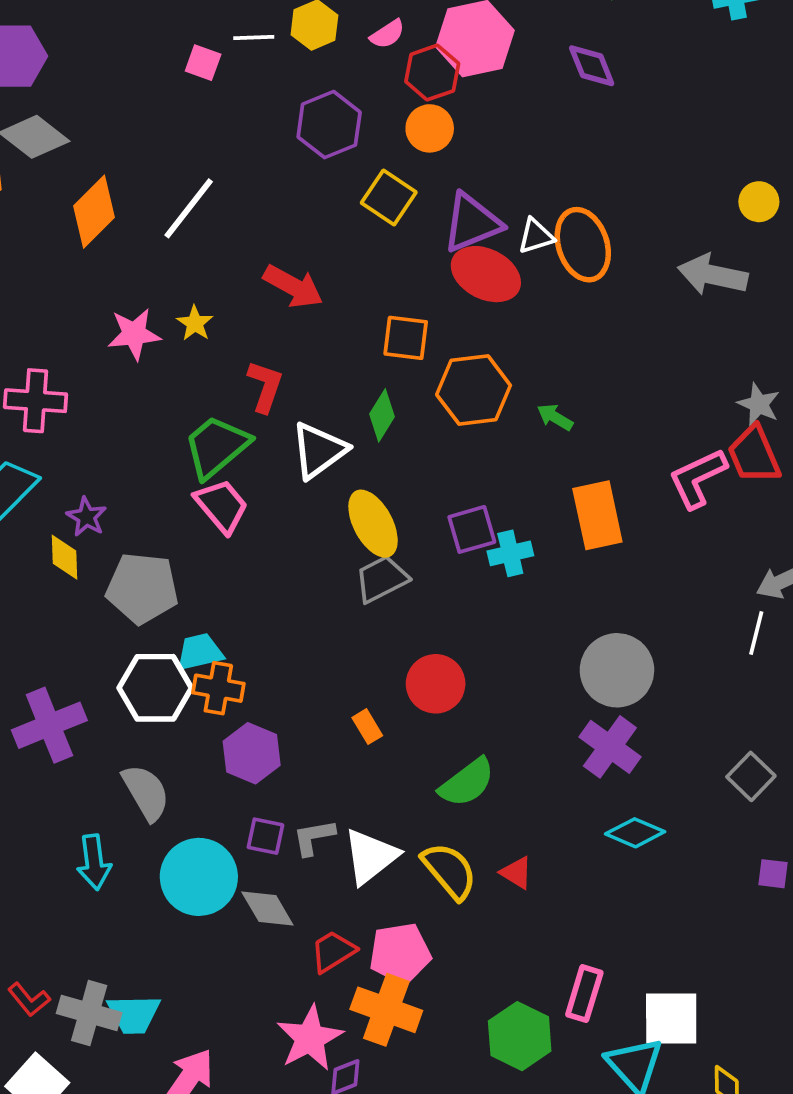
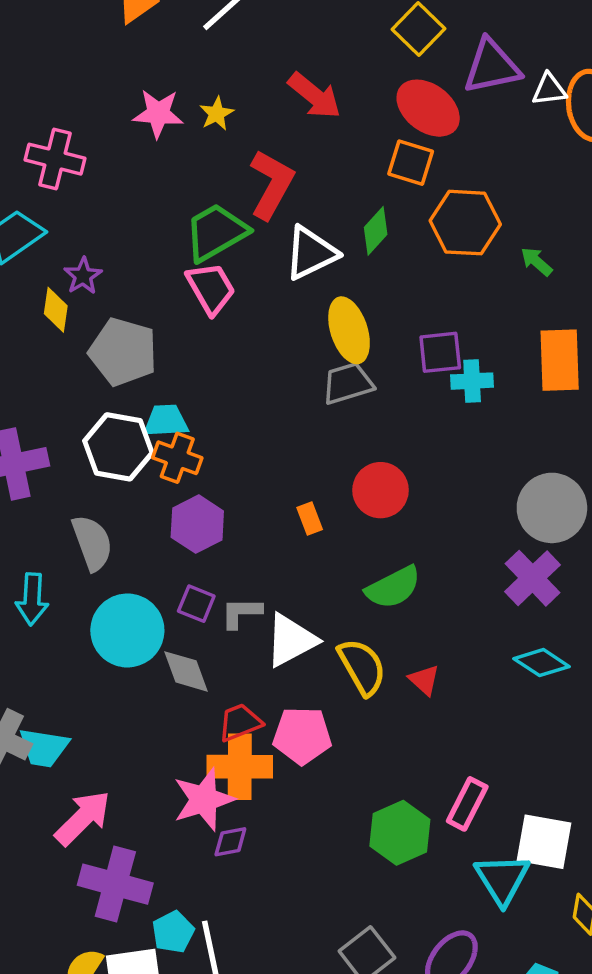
red ellipse: (486, 274) -> (428, 108), moved
red L-shape: (265, 386) -> (272, 184), size x1.4
orange cross: (386, 1010) -> (240, 767), moved, turned -30

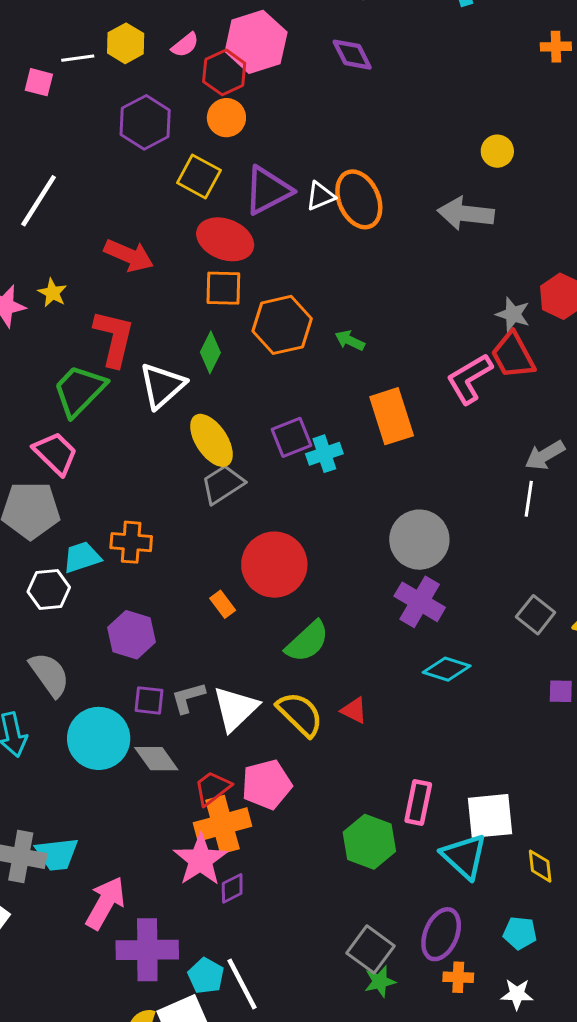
pink trapezoid: (211, 288) -> (55, 453), moved
white hexagon: (118, 447) -> (49, 590), size x0.7
orange cross: (177, 458) -> (131, 542), moved
red circle: (381, 490) -> (274, 565), size x1.4

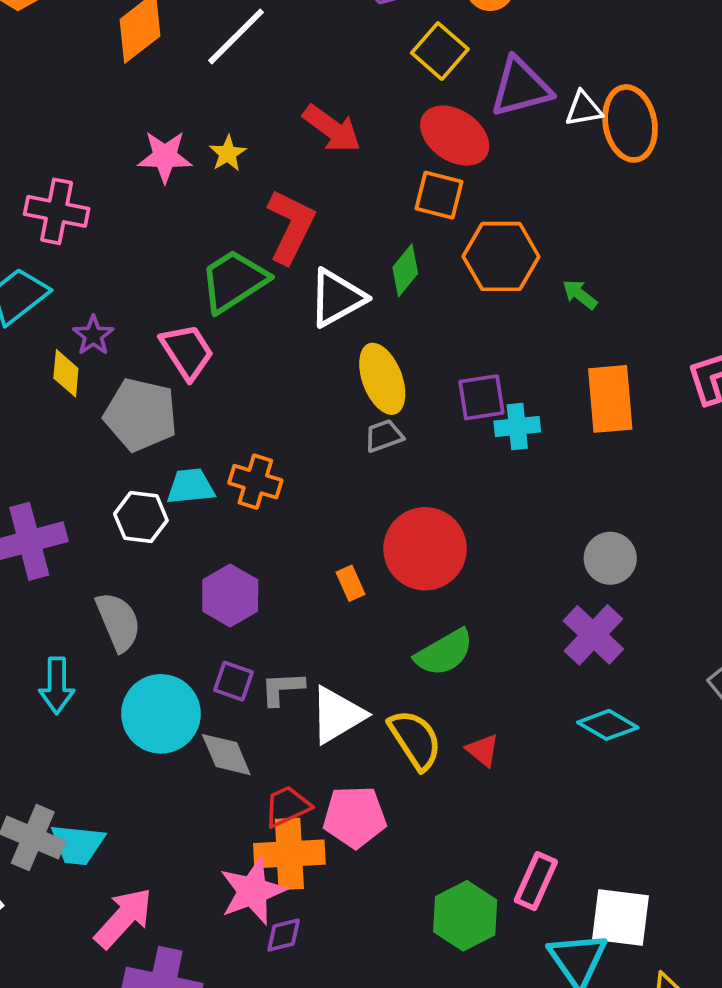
gray trapezoid: (223, 484) -> (384, 436), size x0.7
gray circle: (419, 540) -> (610, 558), size x0.7

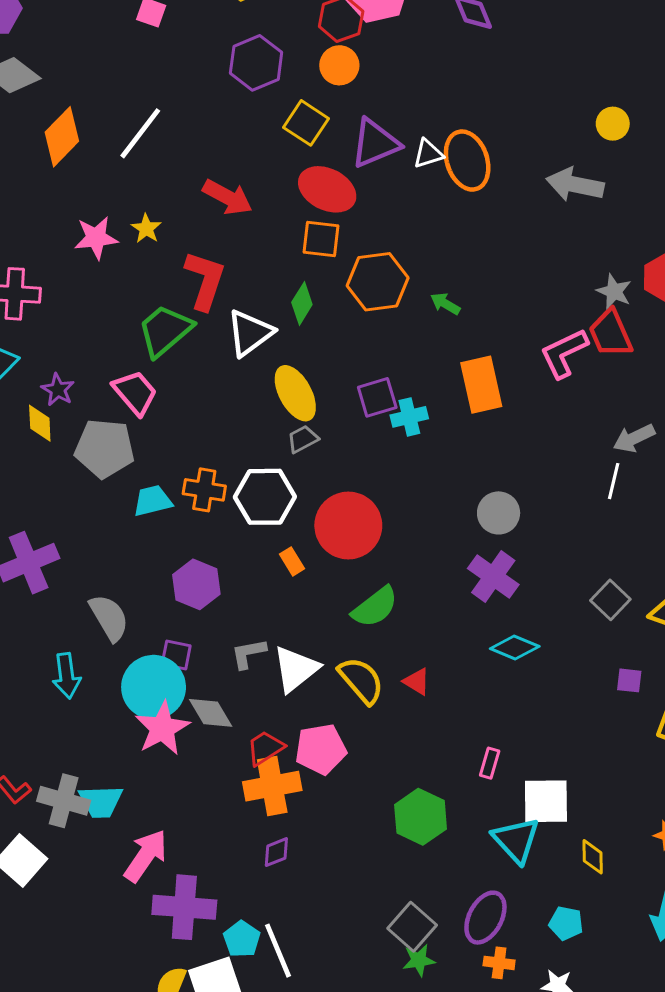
white hexagon: (141, 517) -> (265, 497), moved, size x1.4
purple square: (233, 681) -> (176, 655), moved
pink rectangle: (536, 881) -> (490, 763), moved, size x0.7
pink star: (253, 891) -> (162, 728), moved

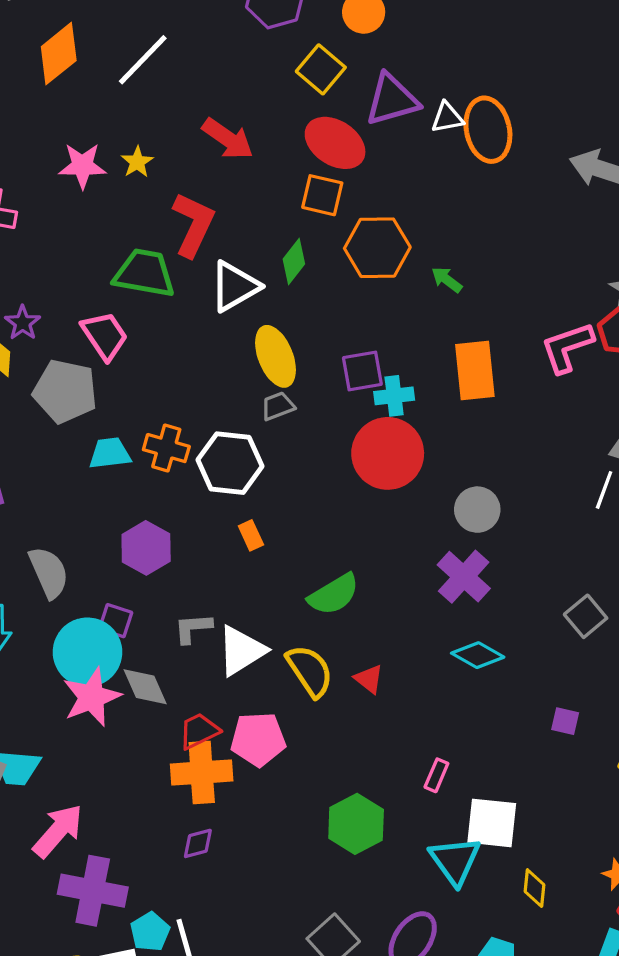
green trapezoid: (165, 331) -> (144, 273), turned 44
red circle: (348, 526) -> (388, 453), moved
purple square: (629, 680) -> (565, 721), moved

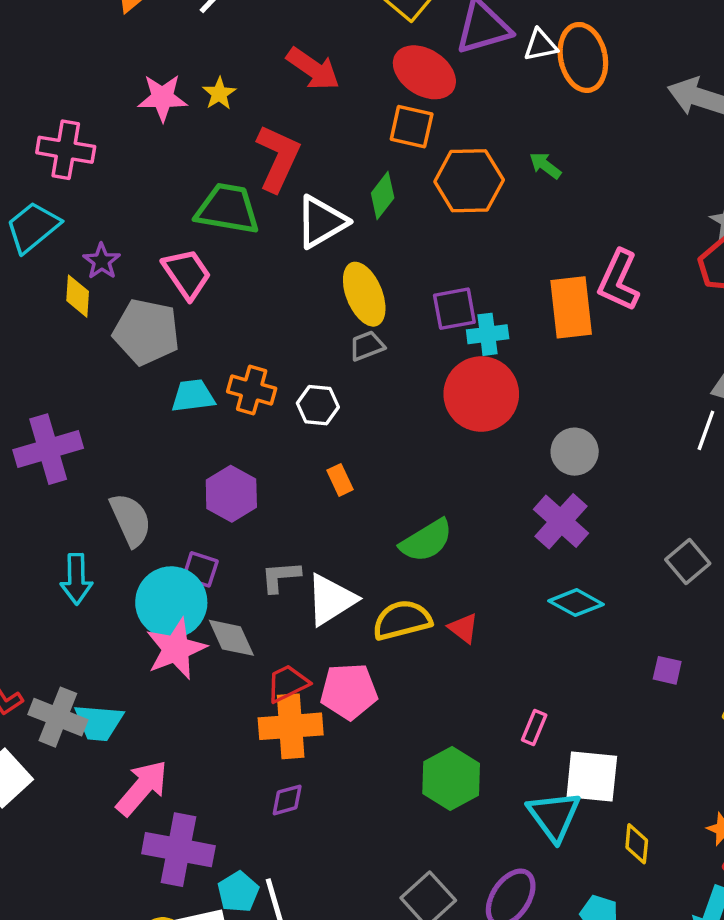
green arrow: (447, 280) -> (545, 165), moved
pink L-shape: (567, 347) -> (619, 280), moved, turned -46
white hexagon: (230, 463) -> (318, 405), size x0.6
yellow semicircle: (310, 671) -> (402, 620), turned -70

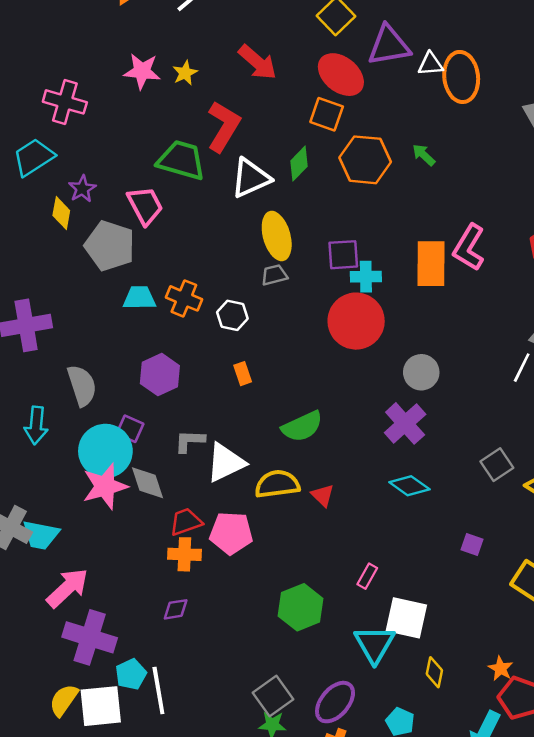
orange cross: (291, 726) -> (184, 554), size x0.7

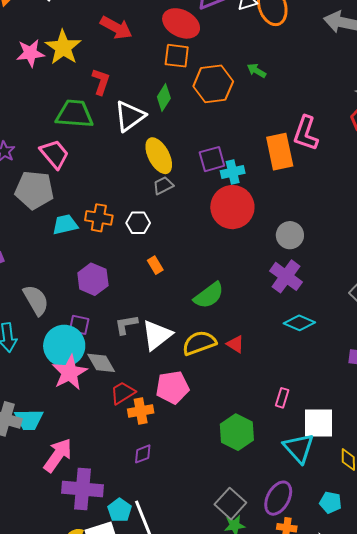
yellow star: (185, 73) -> (63, 47), size x1.8
red L-shape: (224, 126) -> (101, 82), size x0.7
red trapezoid: (186, 522) -> (123, 393), moved

